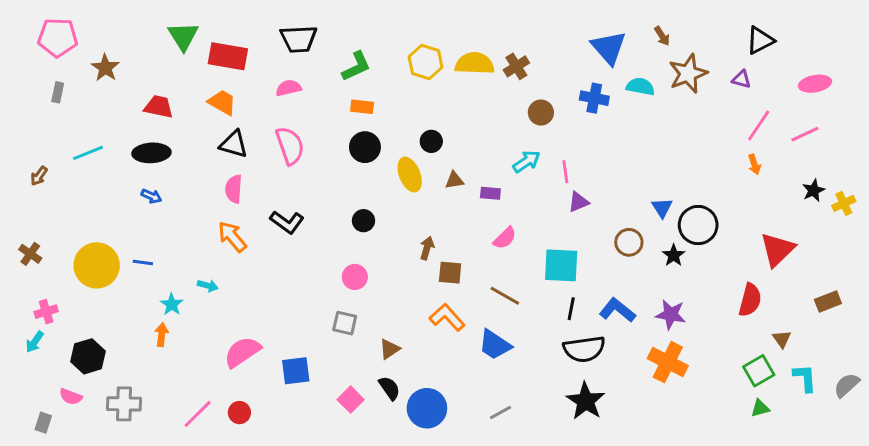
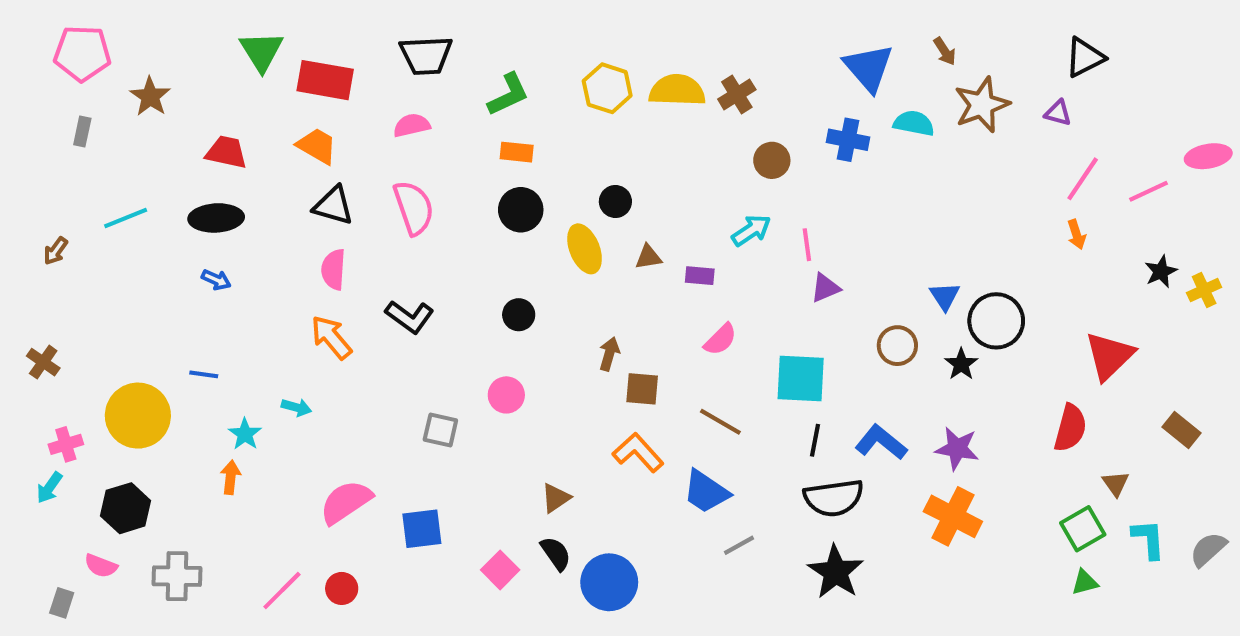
pink ellipse: (815, 84) -> (1208, 156), moved
yellow circle: (97, 265) -> (138, 416), moved
brown rectangle: (828, 301) -> (1181, 430), turned 60
gray square: (345, 323) -> (440, 430), moved
gray line: (501, 413) -> (739, 545), moved

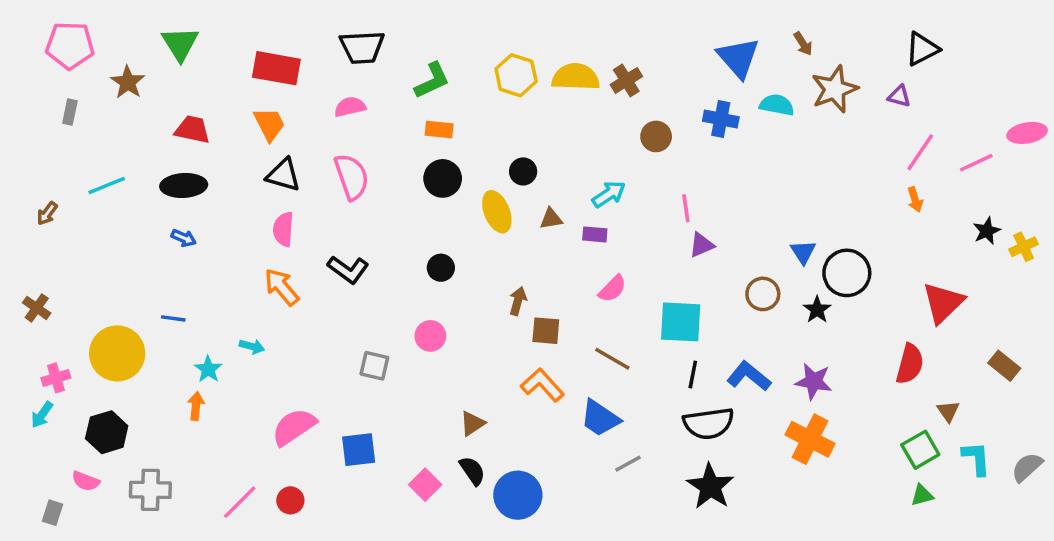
green triangle: (261, 51) -> (180, 44), moved
orange trapezoid: (317, 146) -> (269, 124), turned 33
cyan arrow: (751, 230) -> (609, 194), moved

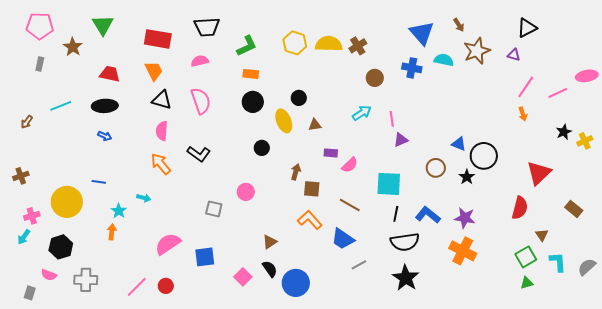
cyan arrow: (609, 194) -> (362, 113), moved
purple rectangle: (595, 234) -> (331, 153), moved
blue triangle: (803, 252) -> (459, 144), turned -35
black circle: (441, 268) -> (262, 148), moved
brown cross: (37, 308) -> (21, 176), turned 35

